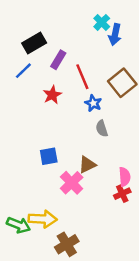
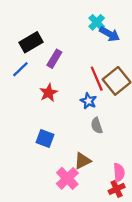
blue arrow: (115, 35) -> (110, 34), turned -72
red line: (82, 77) -> (97, 79), moved
blue square: (49, 156) -> (45, 138), moved, turned 30

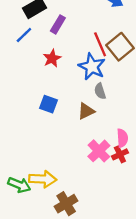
blue star: (88, 101) -> (92, 67), size x1.6
brown triangle: (83, 161) -> (86, 111), moved
pink cross: (67, 178) -> (99, 151), moved

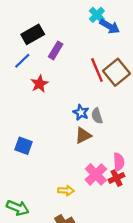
red star: (52, 58) -> (40, 84), moved
blue star: (92, 67) -> (81, 112), moved, size x0.6
blue square: (49, 104) -> (23, 146), moved
yellow arrow: (43, 179) -> (66, 191), moved, size x0.6

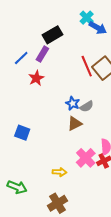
black rectangle: (33, 34) -> (52, 35), moved
purple rectangle: (56, 50) -> (42, 54), moved
gray semicircle: (97, 116) -> (87, 106), turned -104

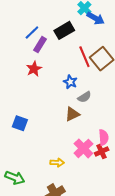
black rectangle: (52, 35) -> (64, 30), moved
blue line: (21, 58) -> (32, 32), moved
blue star: (73, 103) -> (70, 82), moved

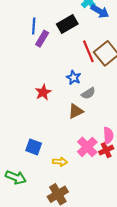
blue line: (32, 32) -> (34, 26), turned -42
red star: (34, 69) -> (43, 92), moved
blue square: (20, 123) -> (34, 147), moved

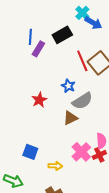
gray semicircle: (88, 93) -> (82, 101), size x1.5

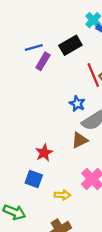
blue line: (30, 37) -> (34, 48), turned 70
red star: (39, 100) -> (44, 153), moved

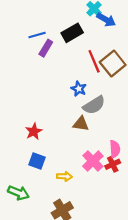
brown triangle: (80, 140) -> (81, 124), turned 35
red star: (44, 153) -> (34, 131), moved

